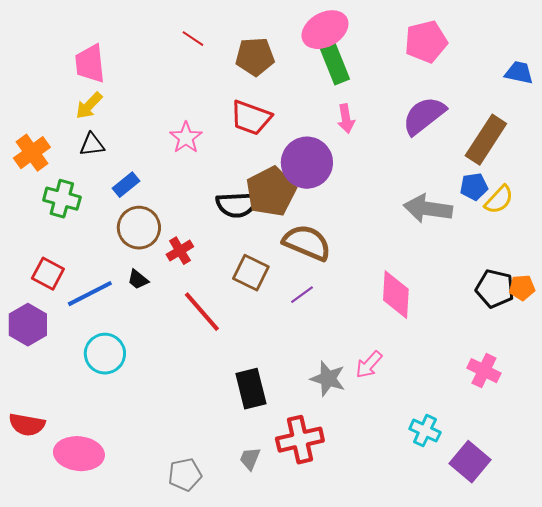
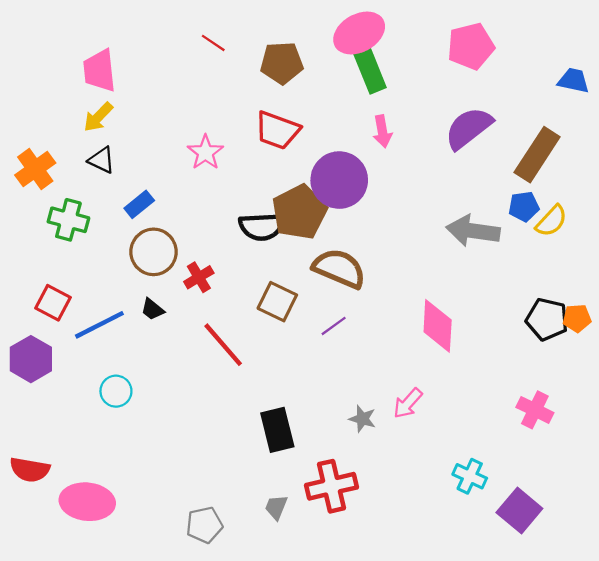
black triangle: (92, 145) -> (102, 160), turned 32
cyan circle: (105, 354) -> (116, 391), size x0.7
gray star: (328, 379) -> (362, 419), size x0.7

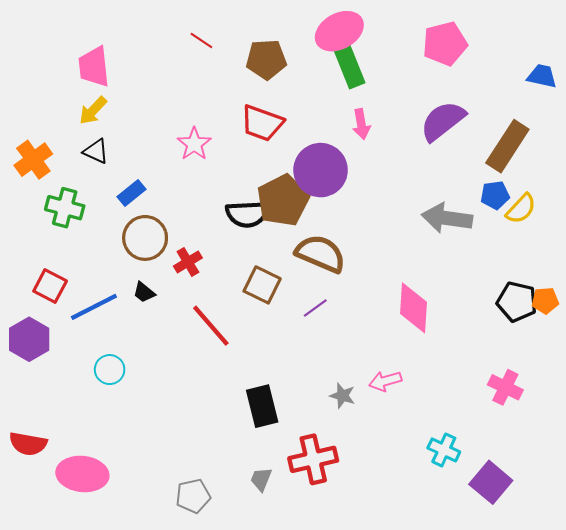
pink arrow: (408, 403) -> (385, 381), turned 32

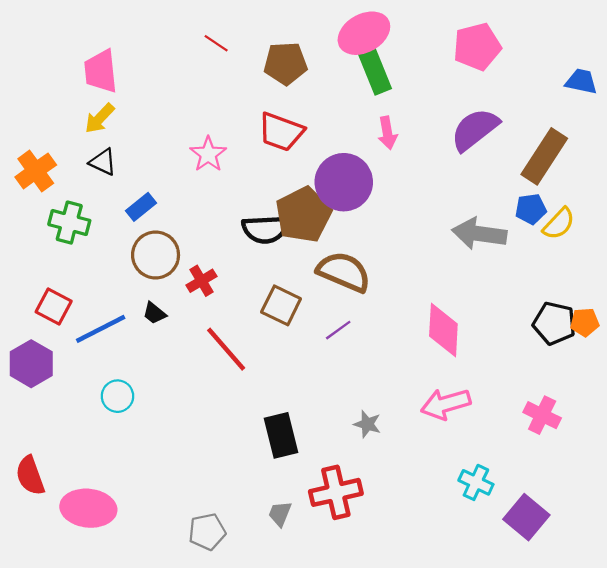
pink arrow: (385, 381) -> (446, 404), moved, size x1.4
red semicircle: (28, 444) -> (30, 476), turned 60

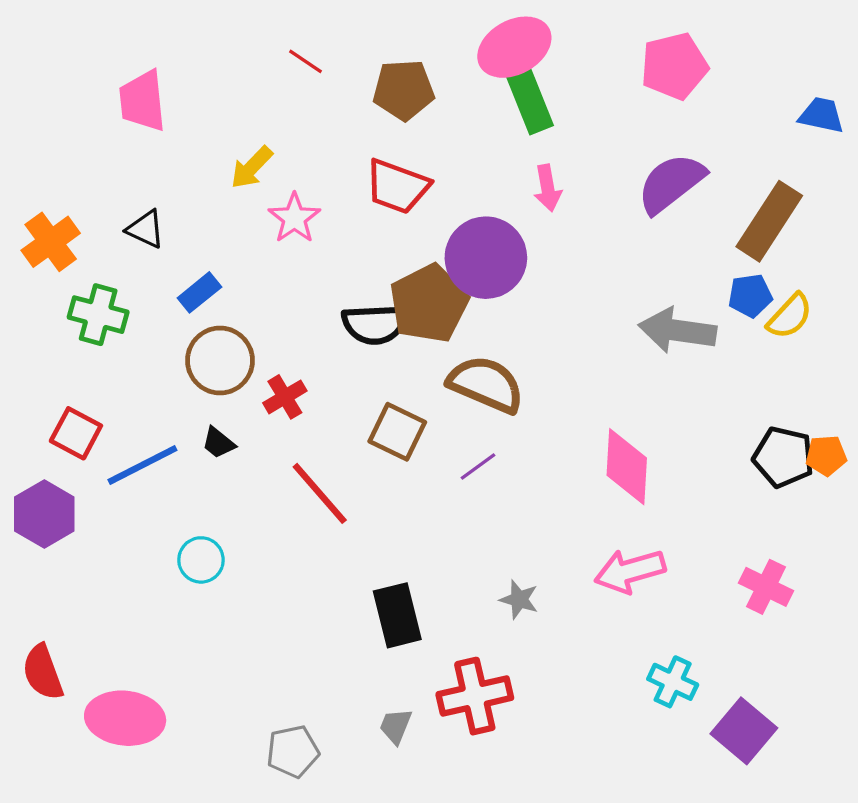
yellow arrow: (100, 118) -> (252, 167), moved
cyan circle: (117, 396) -> (201, 560), moved

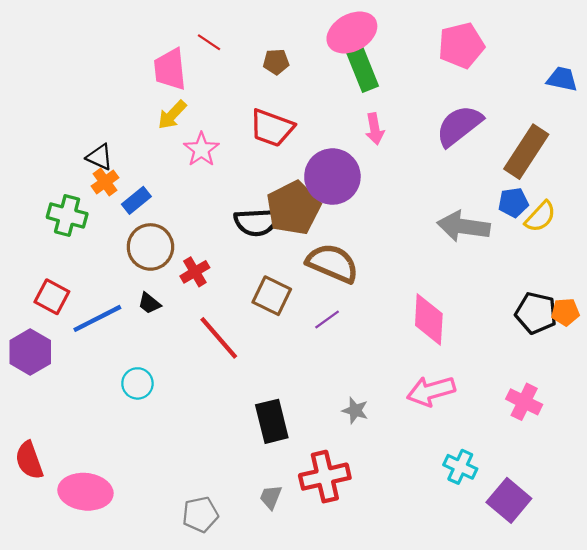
brown pentagon: (404, 90) -> (276, 62), size x0.6
pink trapezoid: (142, 101) -> (170, 69), moved
orange cross: (51, 242) -> (105, 182), moved, size x0.7

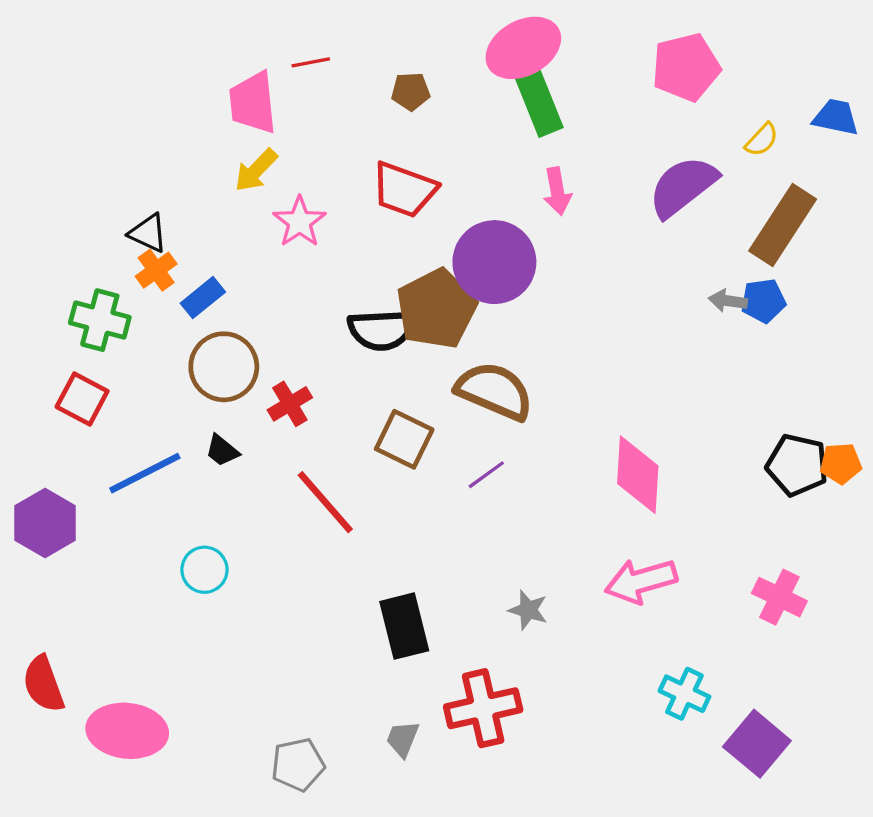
red line: (209, 42) -> (311, 62), turned -45
yellow semicircle: (540, 217) -> (762, 140), moved, size x0.7
gray arrow: (463, 226) -> (728, 301), moved, size x0.5
red square: (52, 297) -> (82, 399), moved

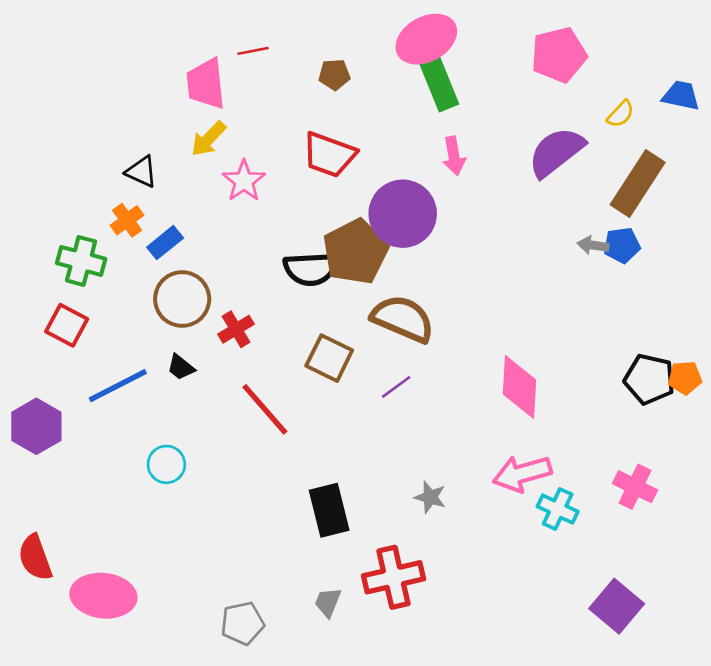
black triangle: (148, 233) -> (141, 172), moved
cyan cross: (684, 694) -> (558, 509), moved

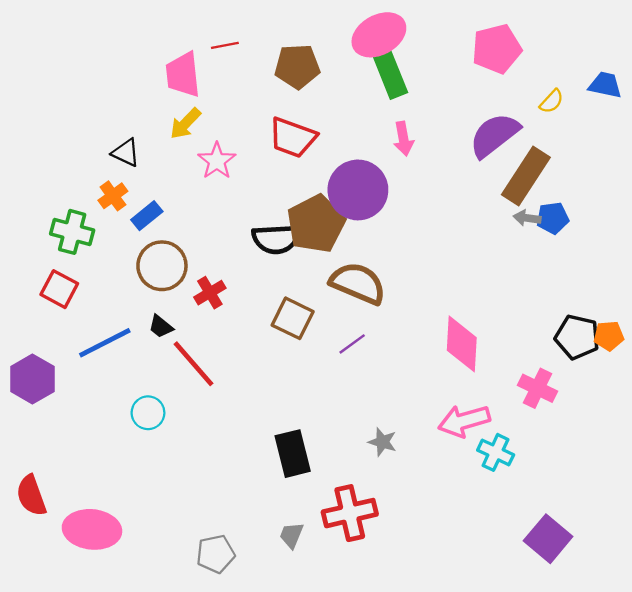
brown pentagon: (334, 75) -> (297, 66), size x1.6
brown rectangle: (638, 183) -> (526, 176), moved
red line: (265, 409) -> (193, 364), moved
pink cross: (635, 487) -> (538, 388), moved

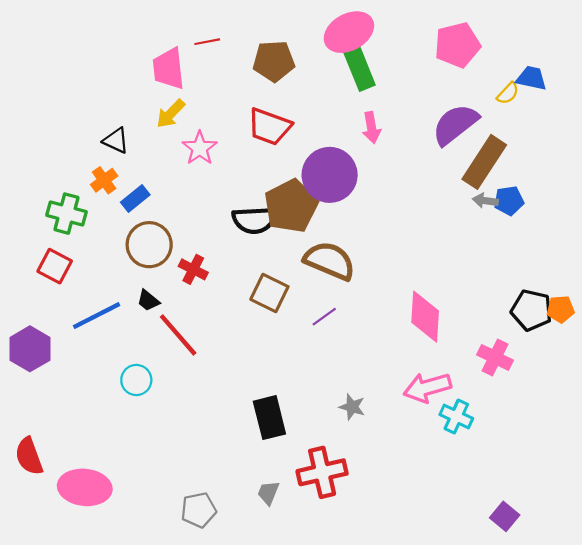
blue trapezoid: (605, 85) -> (531, 78), moved
red cross: (210, 293) -> (193, 269), turned -32
purple square: (548, 539) -> (505, 516), moved, size x0.7

